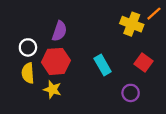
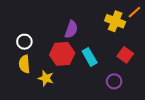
purple semicircle: (59, 31) -> (71, 29), moved
red hexagon: (56, 61) -> (62, 54), moved

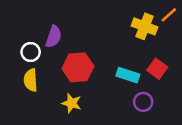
purple semicircle: (71, 29) -> (54, 37), moved
cyan rectangle: (90, 57) -> (128, 75), moved, turned -42
yellow star: (46, 78) -> (72, 103), moved

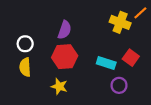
purple semicircle: (54, 37) -> (65, 30), moved

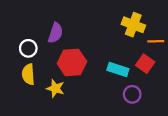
orange line: (140, 13) -> (156, 41), moved, turned 40
purple semicircle: (65, 30) -> (55, 33), moved
yellow star: (59, 86) -> (55, 88), moved

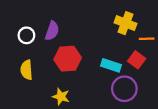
white circle: (28, 48) -> (26, 35), moved
yellow star: (55, 88) -> (61, 97), moved
purple circle: (132, 94) -> (124, 89), size x1.5

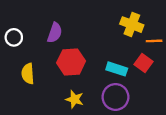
white circle: (26, 35) -> (14, 37), moved
purple circle: (124, 89) -> (115, 97), moved
yellow star: (61, 97) -> (75, 99), moved

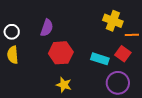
yellow semicircle: (28, 74) -> (13, 55), moved
purple circle: (115, 97) -> (118, 83), moved

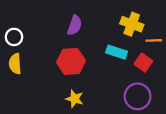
purple semicircle: (47, 28) -> (75, 25), moved
cyan rectangle: (100, 59) -> (117, 52), moved

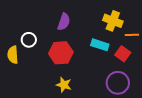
white circle: (14, 37) -> (29, 40), moved

